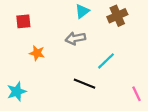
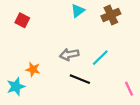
red square: (23, 21) -> (22, 20), turned 32
gray arrow: (75, 38) -> (69, 54), moved
orange star: (37, 53) -> (33, 69), moved

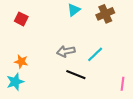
orange star: (33, 69) -> (21, 61), moved
pink line: (129, 89) -> (122, 84), turned 32

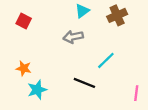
gray arrow: (66, 51) -> (73, 37), moved
cyan star: (15, 82) -> (37, 90), moved

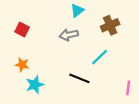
brown cross: (117, 15) -> (110, 25), moved
red square: (24, 21) -> (22, 30), moved

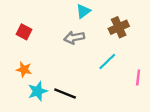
black line: (79, 78) -> (65, 93), moved
pink line: (128, 88) -> (138, 77), moved

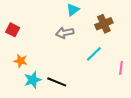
red square: (24, 32) -> (13, 30), moved

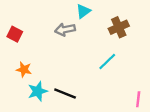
gray arrow: (65, 33) -> (65, 30), moved
pink line: (121, 68) -> (138, 99), moved

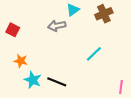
brown cross: (119, 27) -> (104, 14), moved
cyan star: (38, 91) -> (33, 80), turned -30

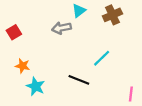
red square: (13, 30) -> (14, 32), turned 32
black line: (57, 82) -> (79, 80), moved

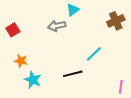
brown cross: (112, 15) -> (116, 21), moved
black line: (79, 80) -> (73, 74), turned -36

